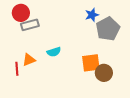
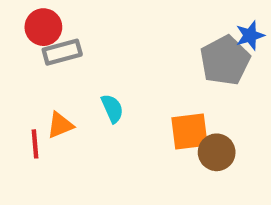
blue star: (92, 15) -> (250, 35), moved
cyan semicircle: (54, 52) -> (112, 108), turned -96

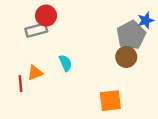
red circle: (43, 27) -> (46, 16), moved
orange square: (189, 131) -> (110, 101), moved
brown circle: (217, 152) -> (126, 57), moved

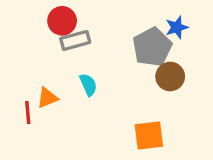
blue star: (146, 20) -> (177, 27), moved
gray rectangle: (36, 30) -> (75, 40), moved
gray pentagon: (131, 35) -> (152, 47), moved

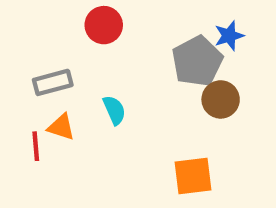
red circle: (62, 21) -> (104, 25), moved
gray rectangle: (75, 40) -> (53, 82), moved
orange triangle: (47, 98) -> (61, 127), turned 40

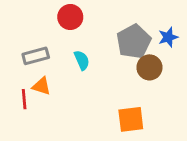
blue star: (229, 36) -> (168, 37), moved
cyan semicircle: (114, 110) -> (82, 60), moved

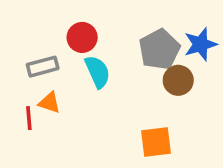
red circle: (70, 17) -> (82, 37), moved
blue star: (168, 37) -> (201, 44), size x1.4
cyan semicircle: (82, 60) -> (98, 72), size x1.4

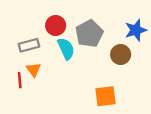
gray pentagon: (159, 49) -> (89, 34), moved
orange triangle: (49, 103) -> (34, 70), turned 35

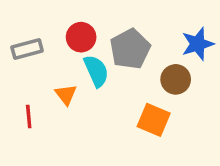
gray rectangle: (29, 45) -> (27, 49), moved
orange triangle: (34, 70) -> (66, 95), moved
orange square: (106, 96) -> (154, 120), moved, turned 30

